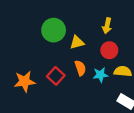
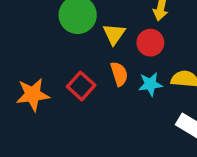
yellow triangle: (77, 42) -> (114, 34), turned -40
red circle: (109, 50) -> (150, 43), moved

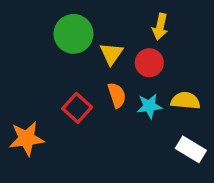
orange star: (33, 95) -> (27, 139), moved

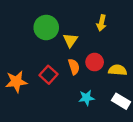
red circle: (149, 63) -> (95, 62), moved
cyan star: (149, 106) -> (87, 98), moved
orange star: (27, 139) -> (16, 82), moved

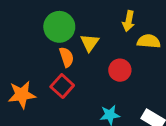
orange semicircle: (74, 67) -> (67, 57), moved
yellow semicircle: (118, 70) -> (149, 41), moved

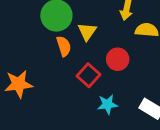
red square: (62, 86) -> (89, 75), moved

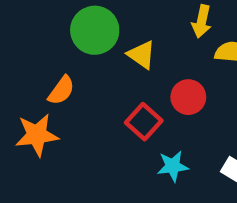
yellow triangle: (87, 32) -> (142, 55), turned -30
orange semicircle: (64, 46) -> (61, 90), moved, turned 54

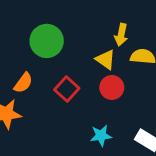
yellow triangle: (142, 55) -> (106, 60), moved
red square: (144, 122) -> (67, 89), moved

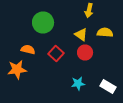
yellow arrow: (121, 35) -> (89, 10), moved
orange semicircle: (23, 83) -> (28, 50), turned -112

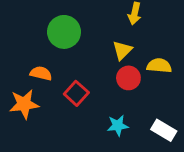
yellow semicircle: (105, 32) -> (159, 66), moved
yellow triangle: (81, 34) -> (122, 50), turned 40
red square: (56, 54) -> (76, 93), moved

